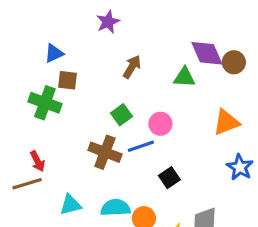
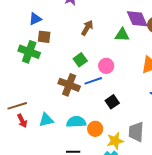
red arrow: (37, 161) -> (22, 121), moved

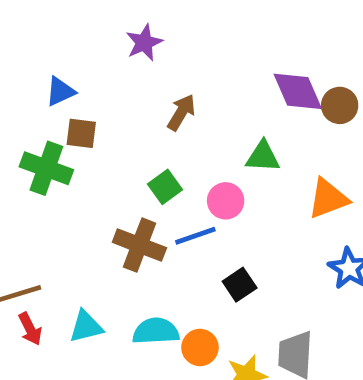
green triangle: (122, 35) -> (263, 157), moved

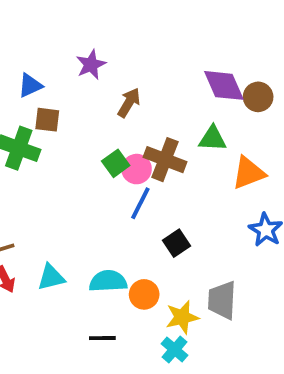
purple star: (144, 43) -> (91, 65), moved
green triangle: (263, 157) -> (213, 139), moved
pink circle: (226, 201) -> (137, 169), moved
blue line: (195, 236) -> (140, 203), turned -44
brown cross: (139, 245) -> (165, 160), moved

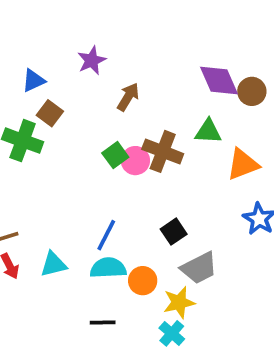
brown square: (47, 120) -> (50, 113), turned 30
blue line: (140, 203) -> (106, 235), moved
gray trapezoid: (222, 300) -> (199, 268), moved, turned -120

